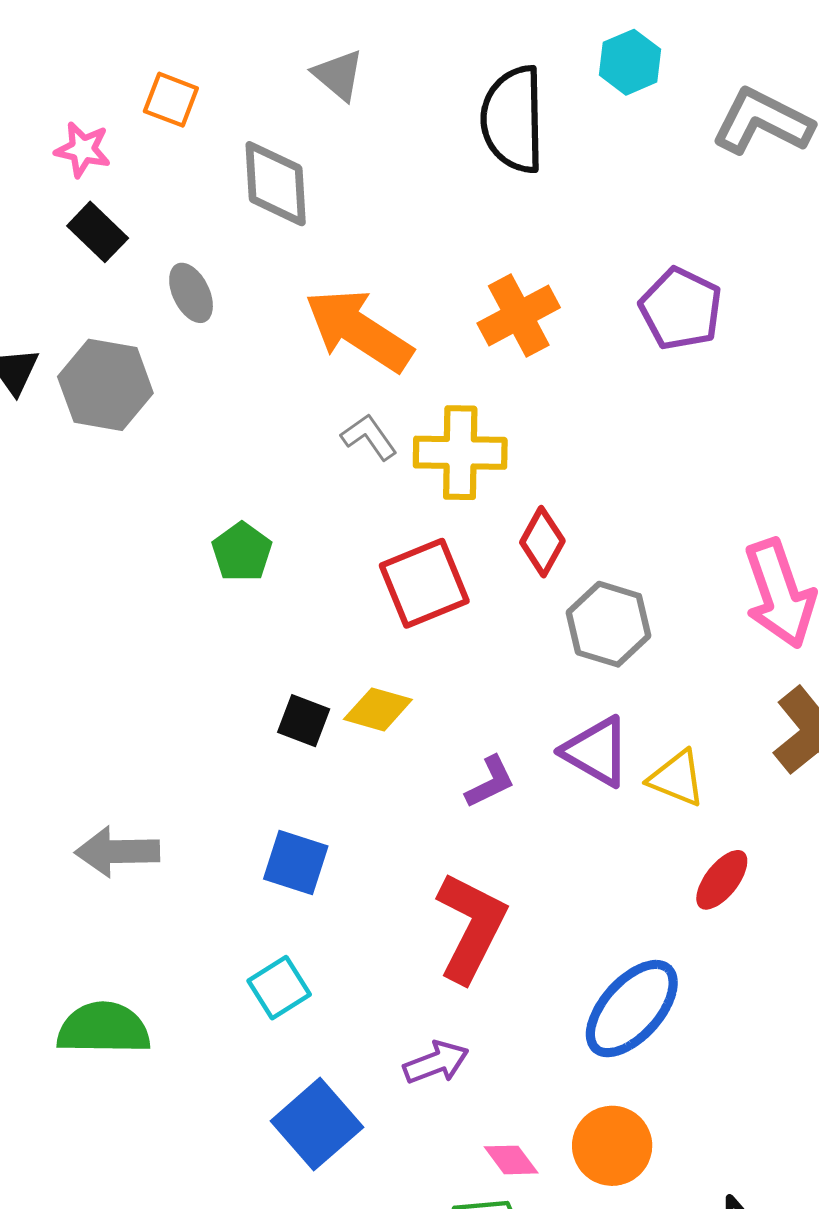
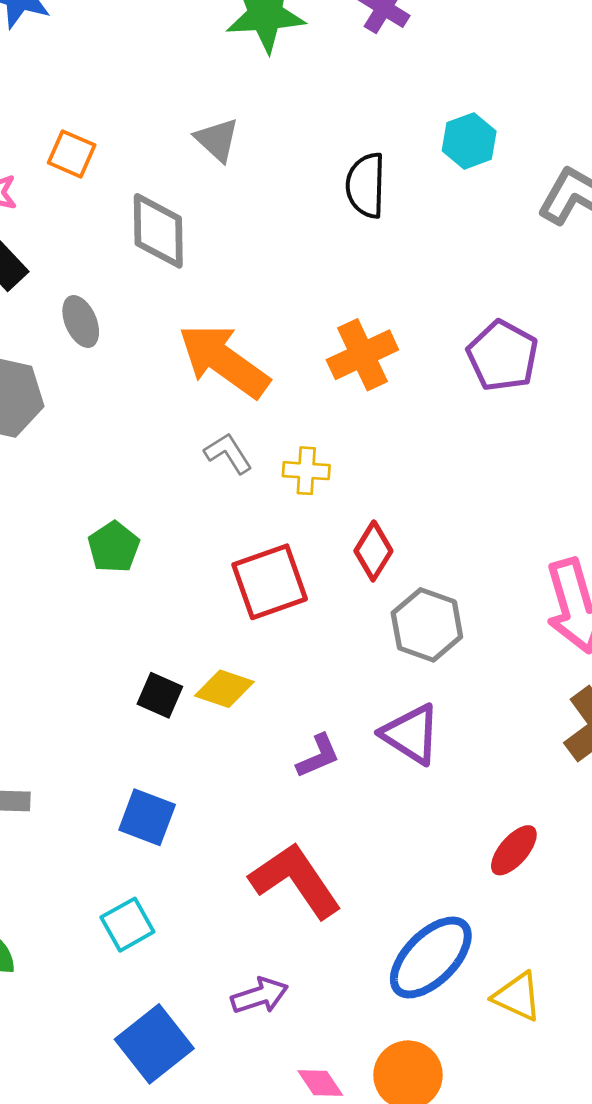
black semicircle: (513, 119) -> (366, 185), size x0.7
yellow cross: (460, 453) -> (306, 471), size x0.6
yellow triangle: (677, 778) -> (517, 997), moved
red L-shape: (471, 927) -> (296, 880), turned -64

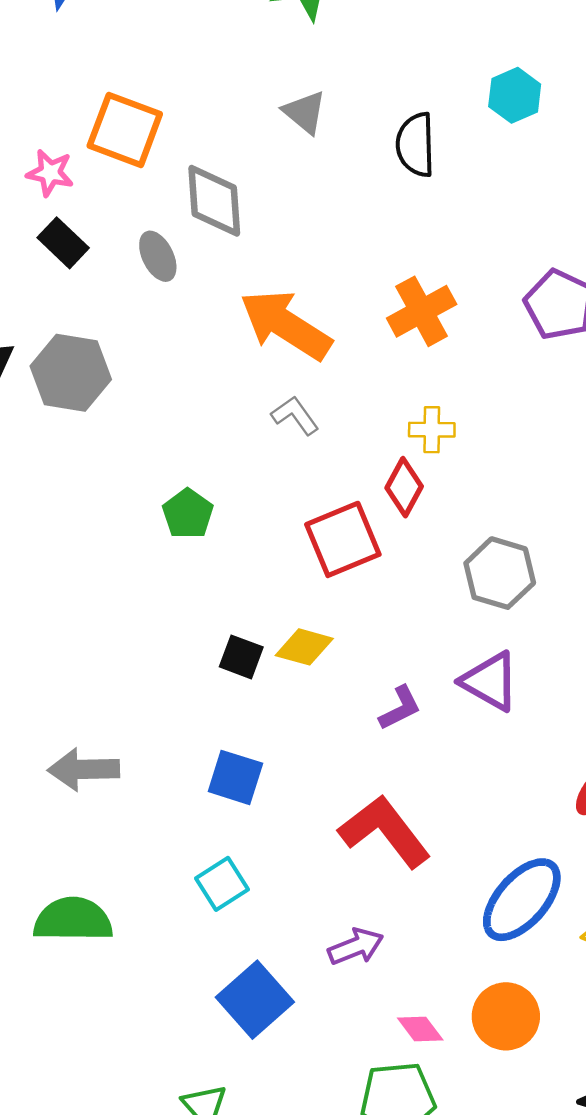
gray triangle: (217, 140) -> (305, 112), moved
orange square: (72, 154) -> (125, 130), size x1.6
gray ellipse: (81, 321) -> (158, 256), moved
yellow cross: (306, 471) -> (432, 430), moved
red diamond: (373, 551) -> (404, 487), moved

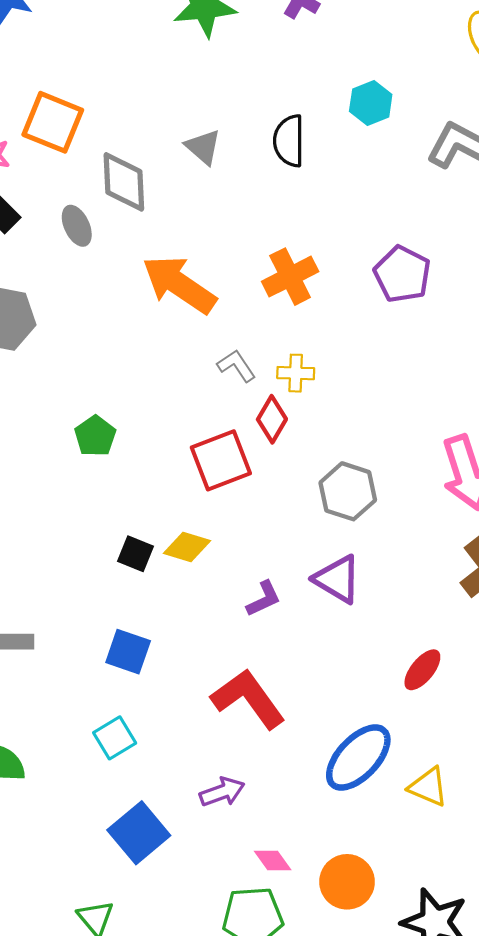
gray triangle: (305, 112) -> (203, 147), moved
gray L-shape: (295, 415) -> (236, 366), moved
orange circle: (506, 1016) -> (347, 882), moved

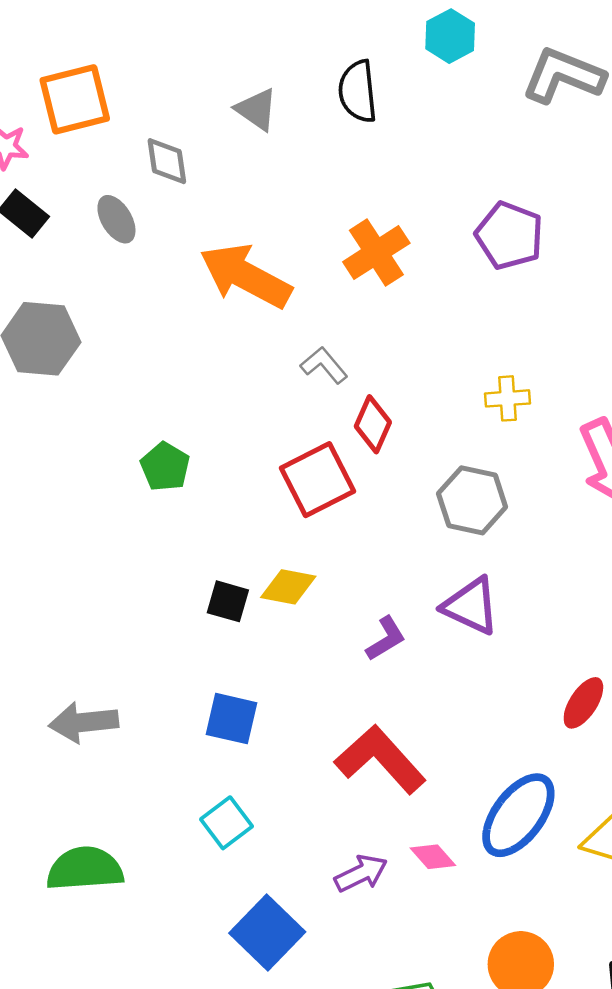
orange square: (53, 122) -> (75, 99), turned -30
gray diamond: (124, 182) -> (167, 161), size x0.7
yellow cross: (296, 373) -> (507, 398), moved
pink diamond: (273, 860) -> (433, 857), moved

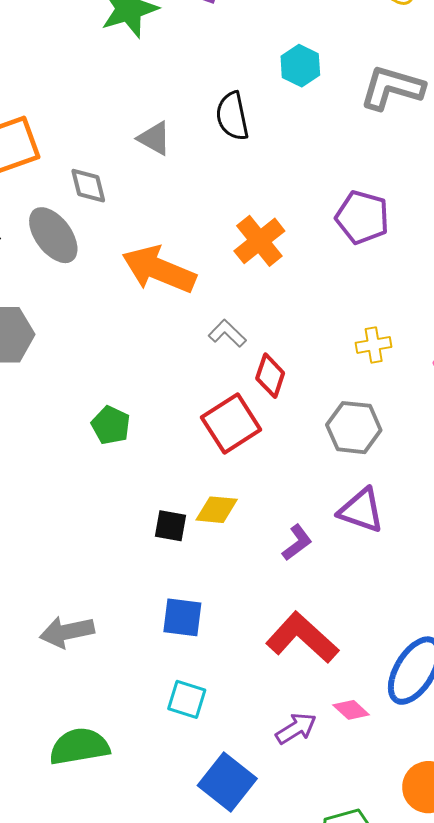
gray ellipse: (116, 219) -> (53, 235), size x1.5
cyan square: (227, 823) -> (187, 699), turned -30

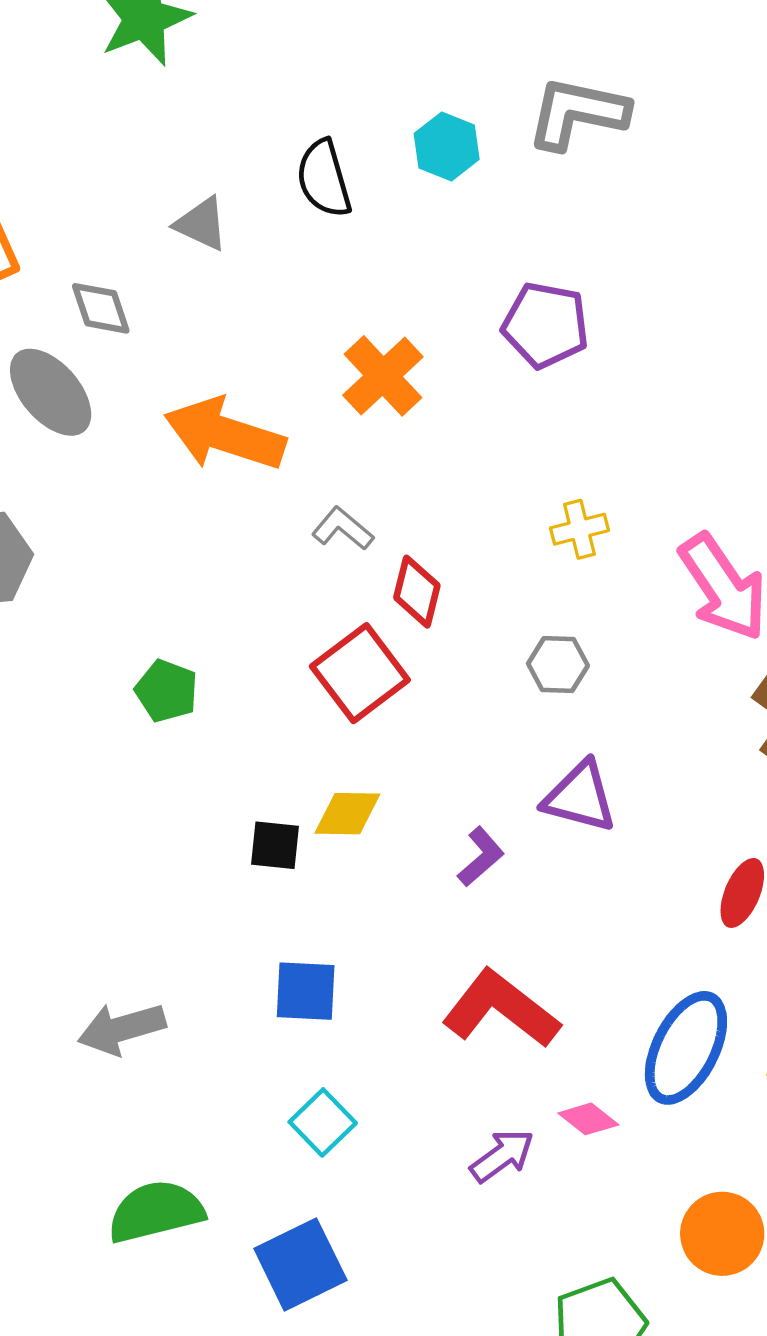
cyan hexagon: (300, 66) -> (447, 146), moved
gray hexagon: (354, 428) -> (558, 665), size x0.7
cyan square: (187, 699) -> (323, 1122), turned 33
blue square: (227, 782) -> (300, 1264), moved, turned 30

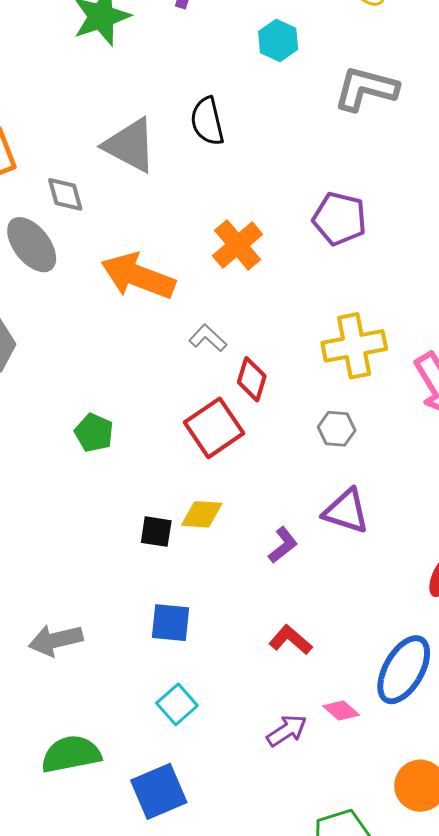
cyan hexagon: (447, 146) -> (278, 40), moved
gray triangle: (201, 224) -> (130, 145), size x1.6
yellow cross: (579, 529) -> (354, 346), size x1.8
red L-shape: (501, 1009) -> (291, 640), size x0.6

